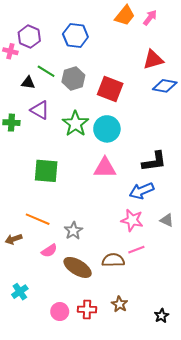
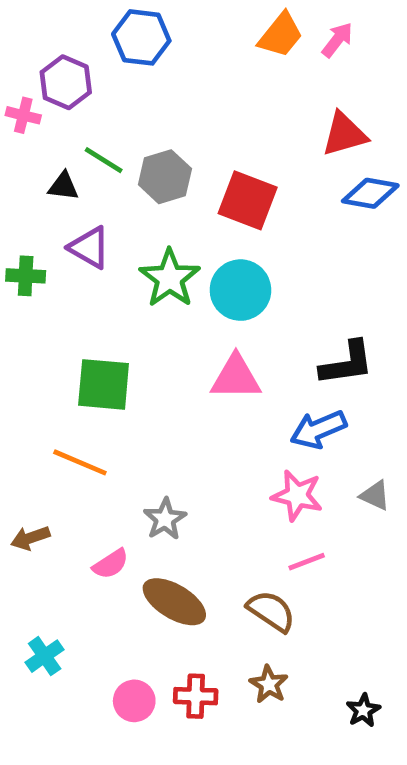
blue hexagon: (75, 35) -> (141, 37), moved
orange line: (38, 219) -> (80, 462), moved
brown semicircle: (113, 260) -> (271, 611), moved, turned 35

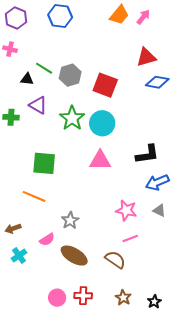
purple hexagon: (66, 82) -> (16, 18), moved
blue arrow: (318, 429) -> (157, 182), moved
cyan cross: (45, 656) -> (19, 256), moved
brown star: (269, 684) -> (123, 298), moved

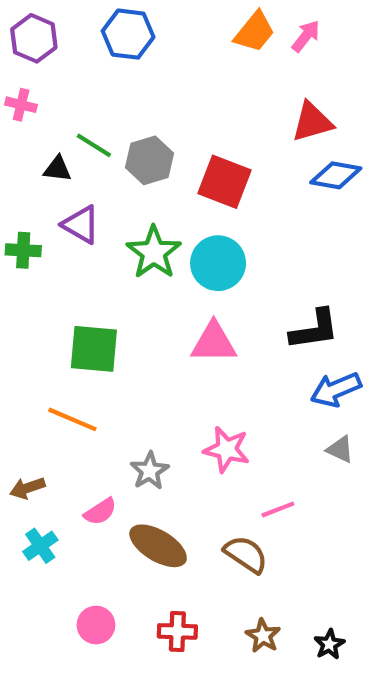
pink star: (126, 210) -> (227, 449), moved
pink circle: (57, 298) -> (96, 625), moved

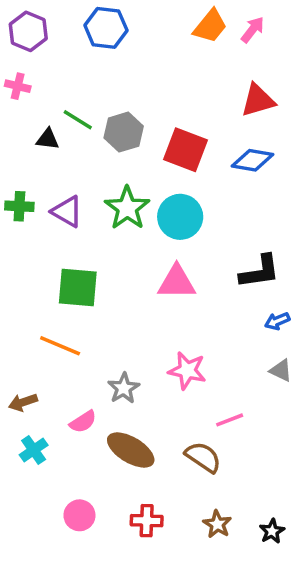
blue diamond: (336, 175) -> (253, 160), moved
purple triangle: (81, 225) -> (67, 212), moved
blue arrow: (336, 389) -> (277, 321), size x0.6

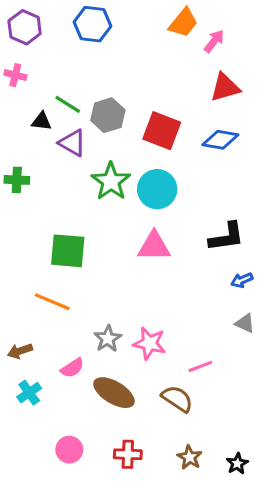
pink arrow: (253, 30) -> (214, 41), moved
purple triangle: (67, 212) -> (72, 143), moved
pink star: (187, 370) -> (149, 343), moved

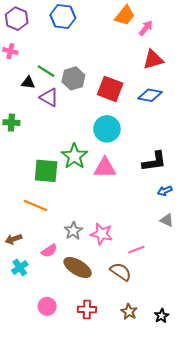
green star: (111, 181) -> (74, 156), moved

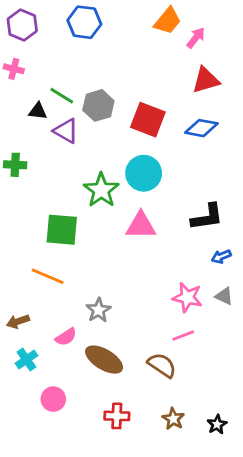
green star: (74, 156) -> (101, 190), moved
pink star: (102, 234) -> (187, 297), moved
pink circle: (47, 306) -> (53, 399), moved

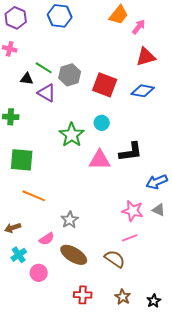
cyan circle: (144, 173) -> (102, 123), size x0.6
black L-shape: (207, 217) -> (131, 152), moved
green square: (62, 230) -> (22, 160), moved
blue arrow: (221, 257) -> (157, 182), size x1.5
pink circle: (53, 399) -> (39, 273), moved

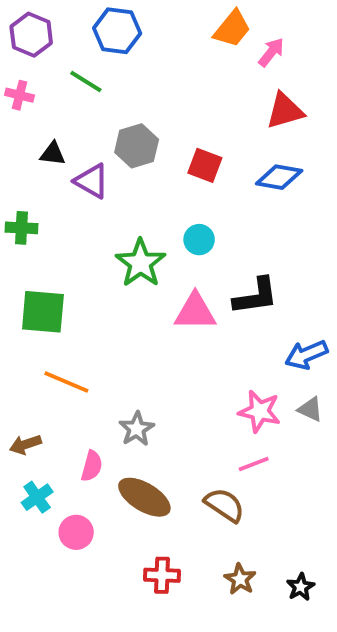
green line: (44, 68) -> (86, 81), moved
red square: (105, 85) -> (205, 165), size x0.7
pink semicircle: (47, 239) -> (92, 466), turned -42

